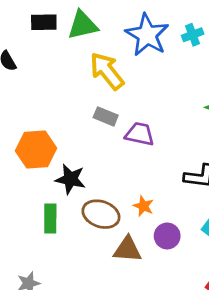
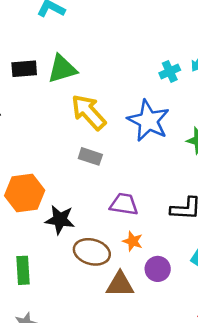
blue star: (147, 35) -> (148, 121), moved
purple trapezoid: (140, 134) -> (124, 204), moved
green rectangle: (50, 218) -> (23, 270), moved

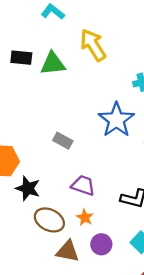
yellow arrow: (89, 112) -> (93, 45), moved

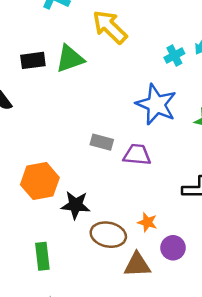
purple trapezoid: (83, 185) -> (137, 155), moved

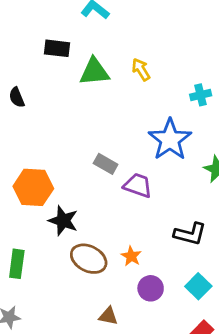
yellow arrow: (110, 27) -> (141, 69), moved, size x0.6
black rectangle: (33, 60) -> (57, 48), moved
brown triangle: (137, 265) -> (108, 316), moved, size x0.7

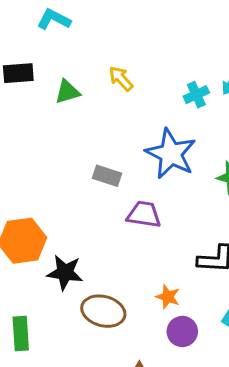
green triangle: (94, 72) -> (67, 92), size x0.7
gray rectangle: (106, 164) -> (107, 176), moved
orange star: (131, 256) -> (168, 297), moved

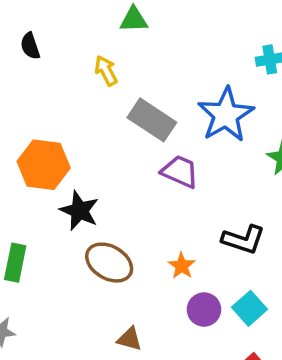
yellow arrow: (121, 79) -> (106, 71), moved
gray rectangle: (107, 176) -> (152, 120), size x1.5
purple circle: (182, 331) -> (204, 310), moved

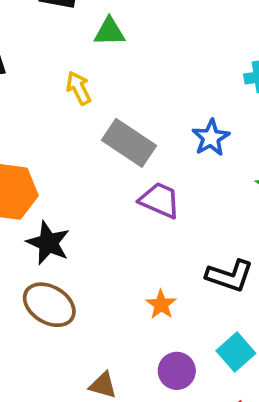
blue star: (226, 115) -> (211, 138), size x0.6
brown ellipse: (109, 263) -> (49, 305), moved
purple circle: (204, 310) -> (177, 371), moved

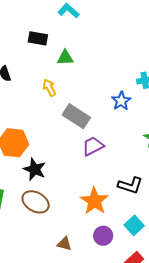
blue star: (211, 138) -> (121, 101), moved
purple trapezoid: (160, 200) -> (93, 146), turned -50
orange star: (161, 305) -> (94, 201), size x1.8

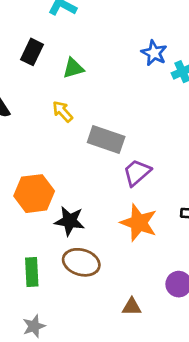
black rectangle: (38, 38) -> (32, 52), turned -60
blue star: (121, 101) -> (154, 53), moved
orange star: (94, 201) -> (139, 223), moved

